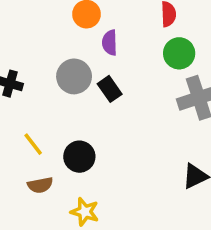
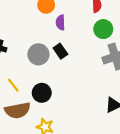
gray circle: (74, 76) -> (38, 54), moved
brown semicircle: (40, 185) -> (18, 110), size x1.6

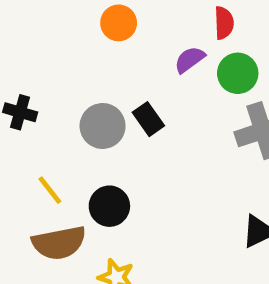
purple semicircle: (60, 22) -> (190, 60), moved, turned 56

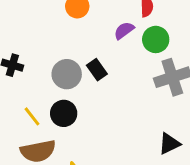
black circle: (109, 206) -> (64, 113), moved

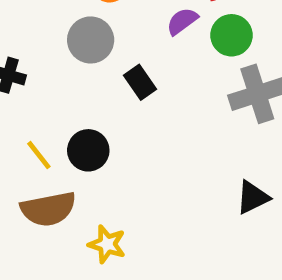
gray circle: (67, 74) -> (91, 40), moved

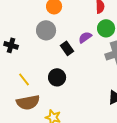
purple semicircle: (182, 21) -> (85, 37), moved
black circle: (88, 150) -> (57, 77), moved

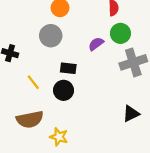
black rectangle: (67, 48) -> (68, 68), moved, turned -48
yellow line: (24, 79) -> (33, 82), moved

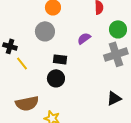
green circle: (120, 33) -> (118, 29), moved
yellow line: (33, 82) -> (22, 63), moved

